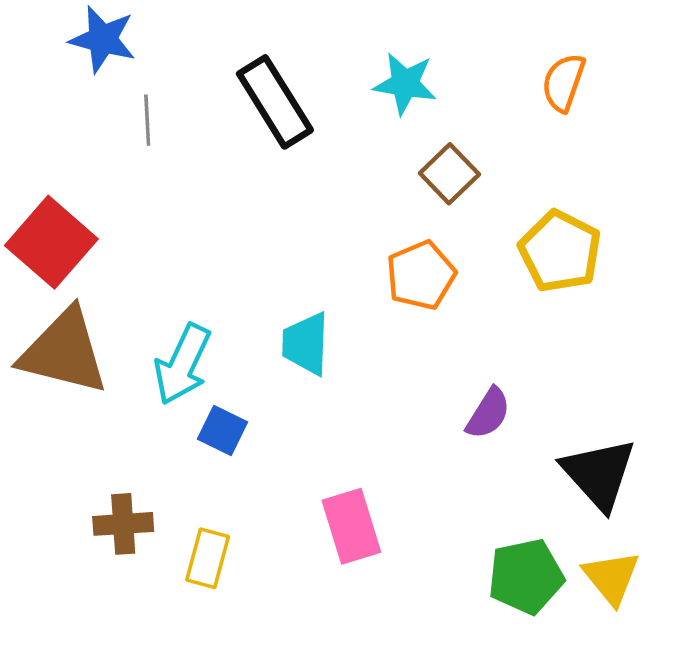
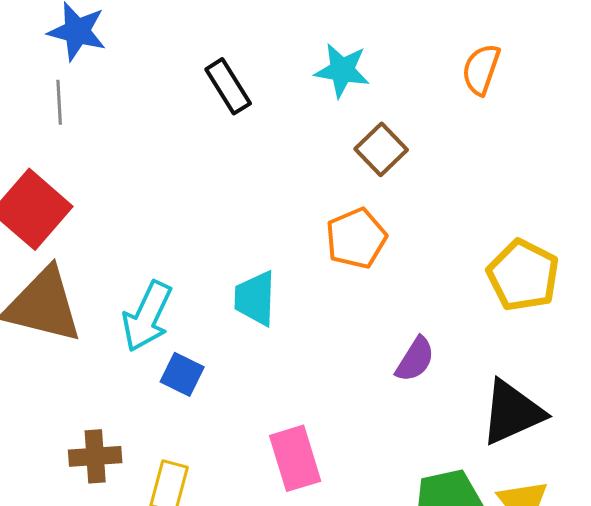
black rectangle: (275, 102) -> (228, 86), size x0.7
gray line: (147, 120) -> (59, 102), moved
yellow pentagon: (560, 251) -> (523, 275), moved
black triangle: (599, 474) -> (512, 412), turned 48

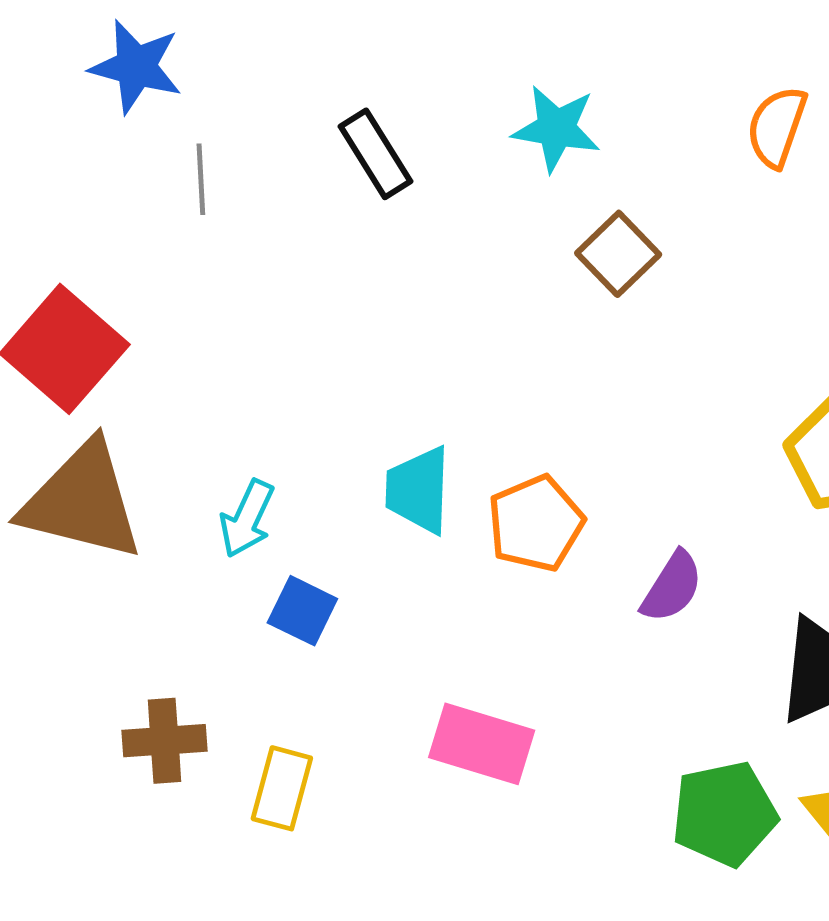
gray line: (59, 102) -> (201, 179), moved
orange pentagon: (356, 238) -> (536, 523), moved
cyan arrow: (147, 316) -> (247, 519), size x0.7
pink rectangle: (295, 458) -> (482, 744), turned -56

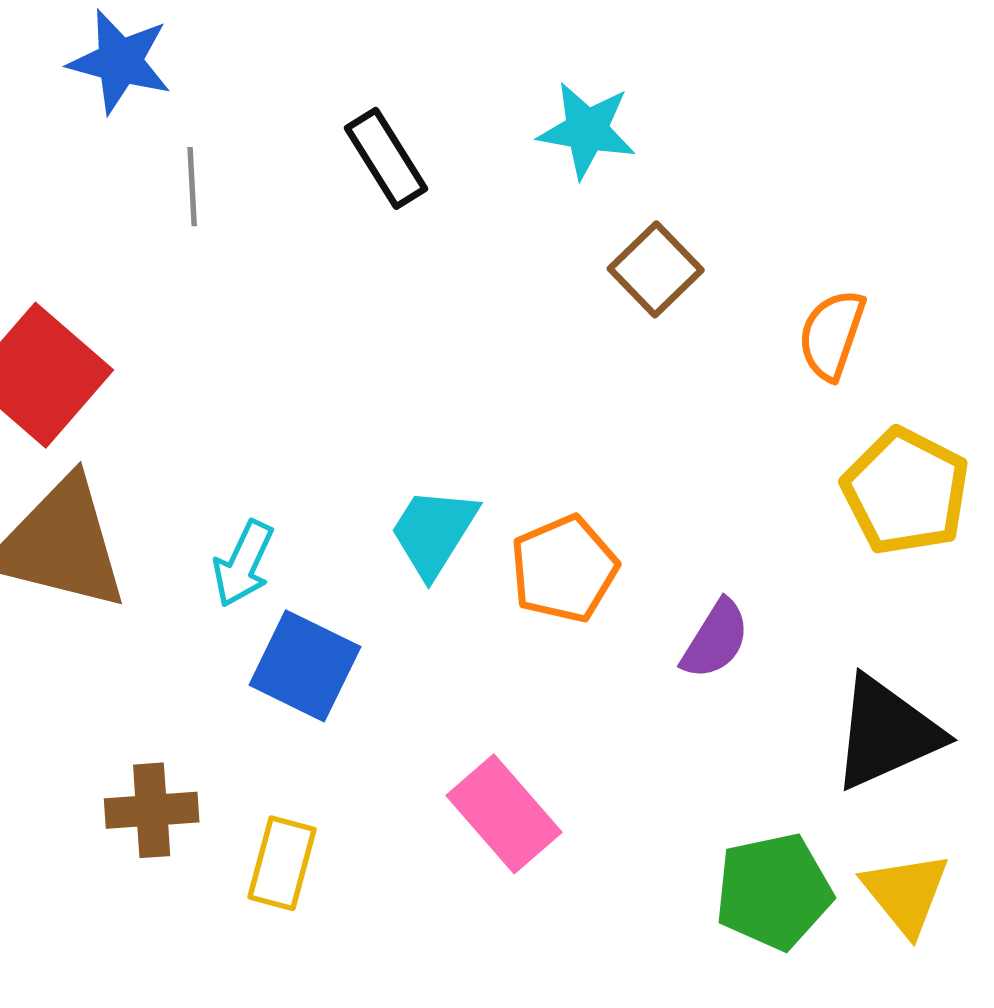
orange semicircle: (777, 127) -> (832, 335), moved
cyan trapezoid: (418, 490) -> (434, 532), turned 30
blue square: (302, 611) -> (305, 666), size x1.4
pink rectangle: (482, 744) -> (504, 814), turned 32

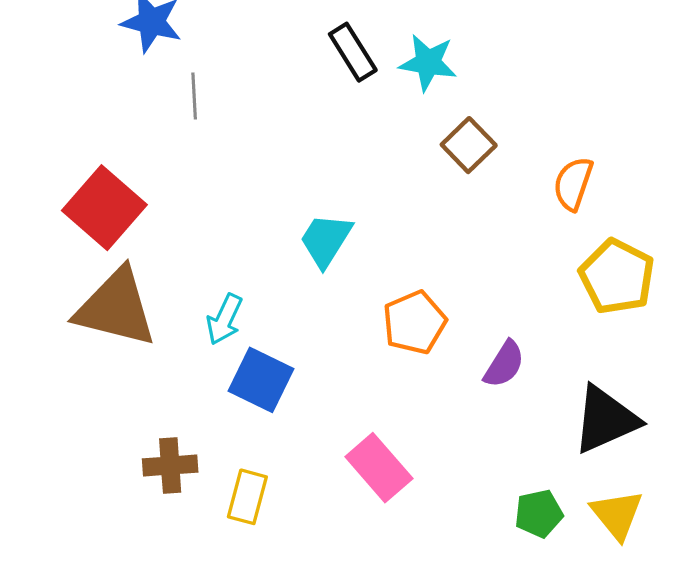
black rectangle: (386, 158) -> (353, 52), moved
cyan trapezoid: (434, 532) -> (326, 240), moved
green pentagon: (774, 891) -> (539, 514), size x0.7

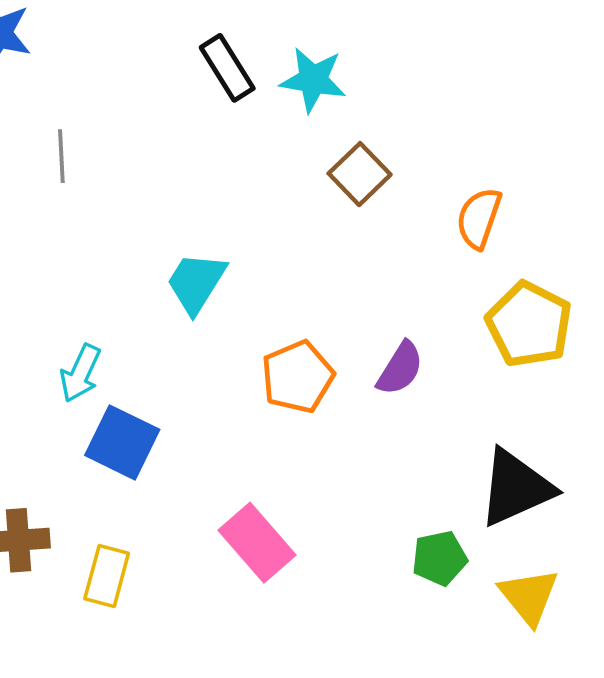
gray line: (194, 96) -> (61, 156), moved
purple semicircle: (504, 364) -> (400, 368), moved
green pentagon: (539, 514) -> (439, 558), moved

